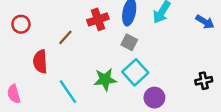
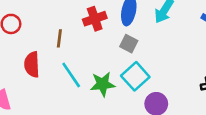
brown line: (65, 37) -> (59, 38), turned -35
cyan line: (68, 92) -> (71, 75), moved

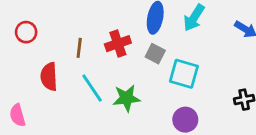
red cross: (95, 19) -> (118, 44), moved
cyan square: (135, 76) -> (184, 74), moved, turned -32

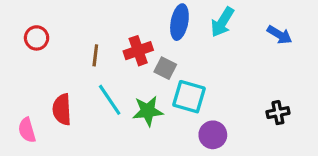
gray square: (155, 54) -> (165, 68), moved
cyan square: (184, 74) -> (189, 97), moved
red semicircle: (49, 77) -> (62, 109), moved

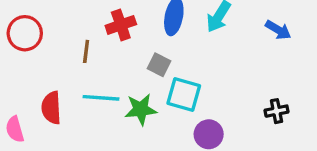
red circle: (37, 38) -> (25, 33), size x1.4
red cross: (138, 51) -> (121, 25), moved
cyan line: (110, 100) -> (101, 98), turned -52

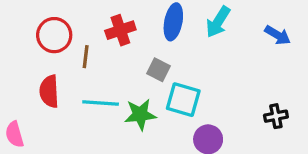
red circle: (25, 33) -> (54, 35), moved
red semicircle: (51, 108) -> (49, 91), moved

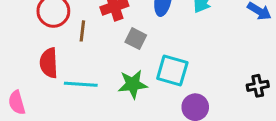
gray square: (158, 70) -> (136, 39), moved
cyan line: (101, 103) -> (81, 84), moved

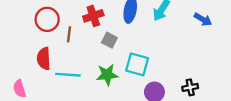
black cross: (258, 86) -> (190, 87), moved

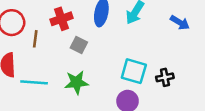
cyan square: (137, 64) -> (134, 71), moved
black cross: (190, 87) -> (165, 77), moved

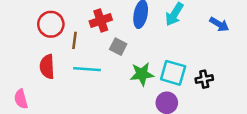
cyan line: (34, 82) -> (87, 69), moved
green star: (76, 82) -> (142, 74), moved

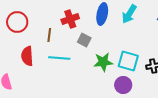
red circle: (51, 24) -> (17, 22), moved

